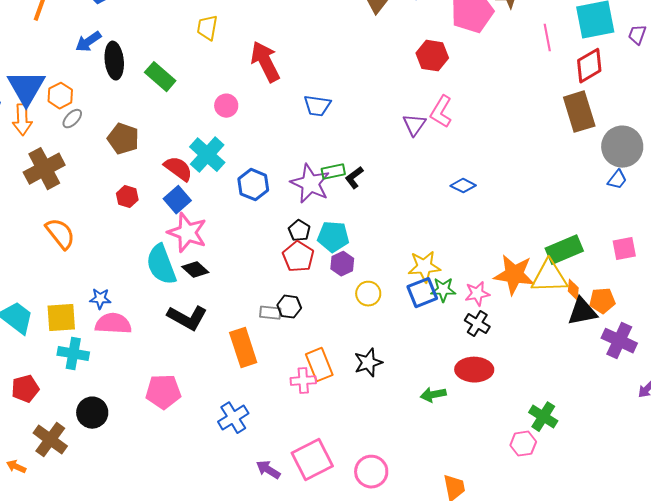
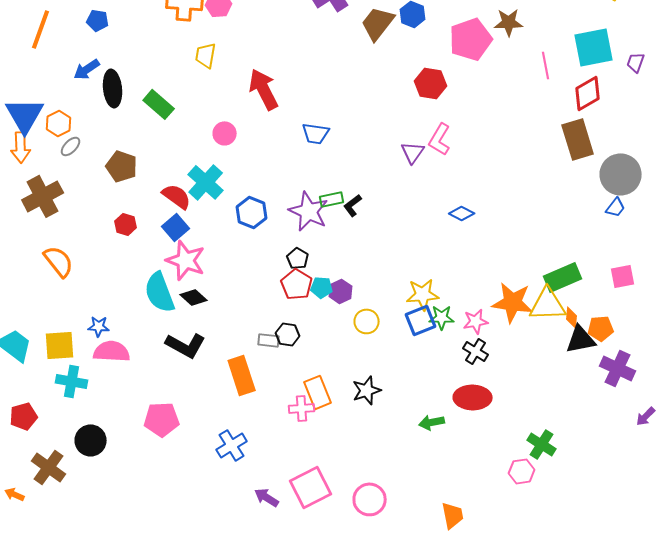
cyan pentagon: (333, 237) -> (322, 287), moved, size x0.7

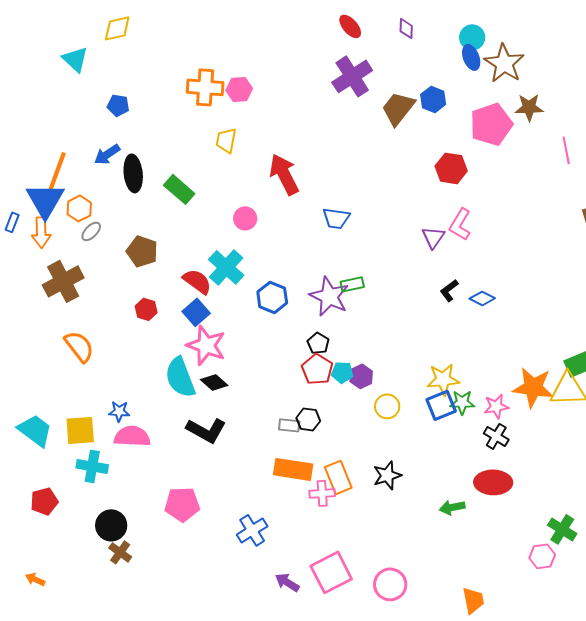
orange line: (41, 29) -> (57, 171), moved
black L-shape: (353, 205) -> (449, 290), moved
orange rectangle: (242, 375) -> (293, 469), moved, turned -63
brown cross: (49, 467) -> (120, 552), moved, size x0.7

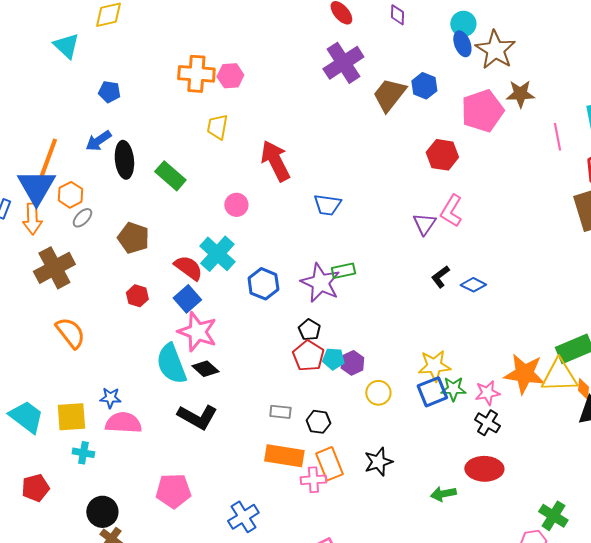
black hexagon: (308, 419) -> (318, 422), moved
cyan cross: (92, 466) -> (83, 453), size x0.7

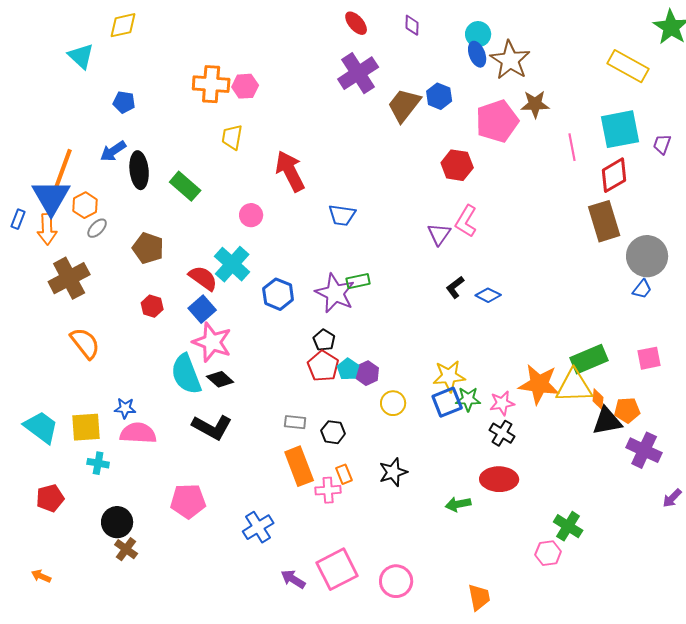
cyan pentagon: (333, 359) -> (348, 369), turned 30
orange rectangle: (284, 456) -> (299, 466), turned 60
orange rectangle: (329, 464) -> (344, 474), size x0.6

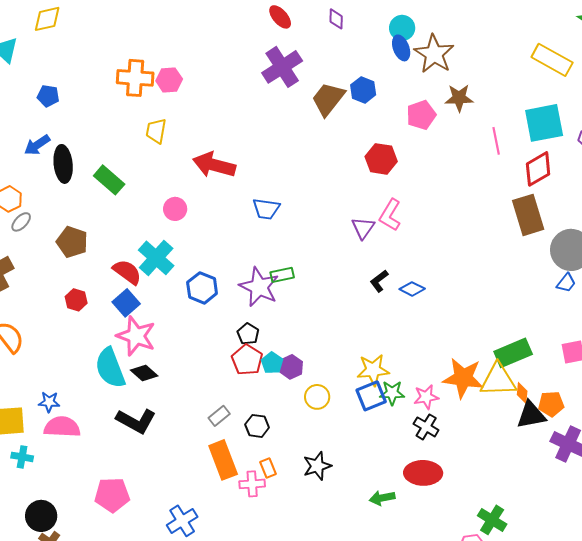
pink pentagon: (497, 121) -> (421, 115), size x0.7
red arrow: (290, 171) -> (214, 165), turned -48
gray rectangle: (295, 422) -> (219, 416), turned -45

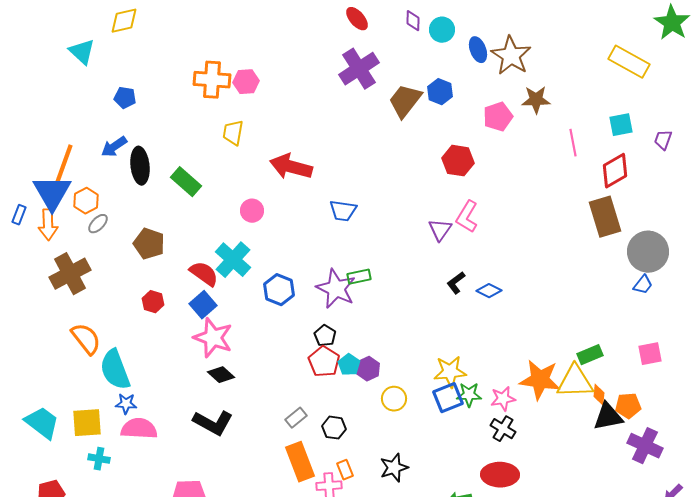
cyan circle: (402, 28) -> (442, 30), moved
cyan square: (544, 123) -> (621, 125), size x0.6
green rectangle: (513, 353) -> (590, 355), size x0.7
cyan semicircle: (110, 368) -> (115, 370), moved

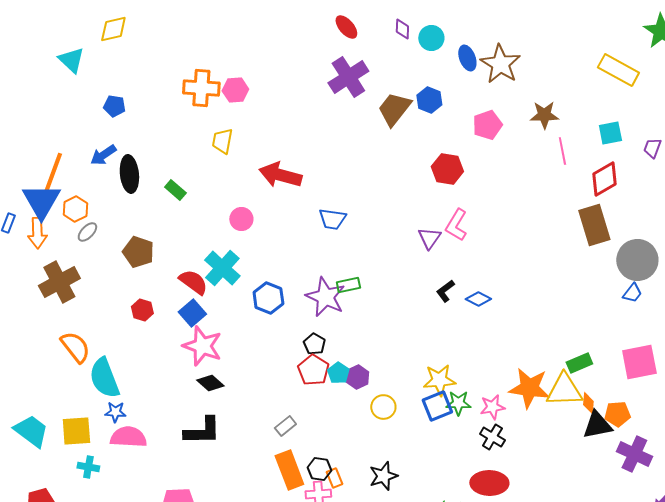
brown star: (536, 100) -> (544, 115), moved
green rectangle: (186, 182) -> (175, 190), size x0.7
pink square: (650, 354) -> (639, 362), size x1.5
black L-shape: (213, 423) -> (202, 431), turned -30
black hexagon: (334, 428) -> (319, 469), moved

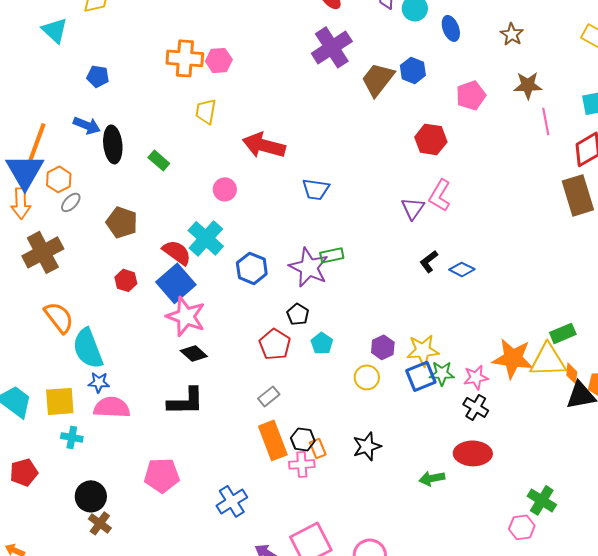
brown star: (500, 64) -> (512, 34), moved, size x0.6
blue arrow: (103, 155) -> (87, 125), turned -124
blue square: (192, 313) -> (176, 283), size x1.4
red pentagon: (313, 370) -> (275, 344), moved
purple hexagon: (357, 377) -> (383, 347), moved

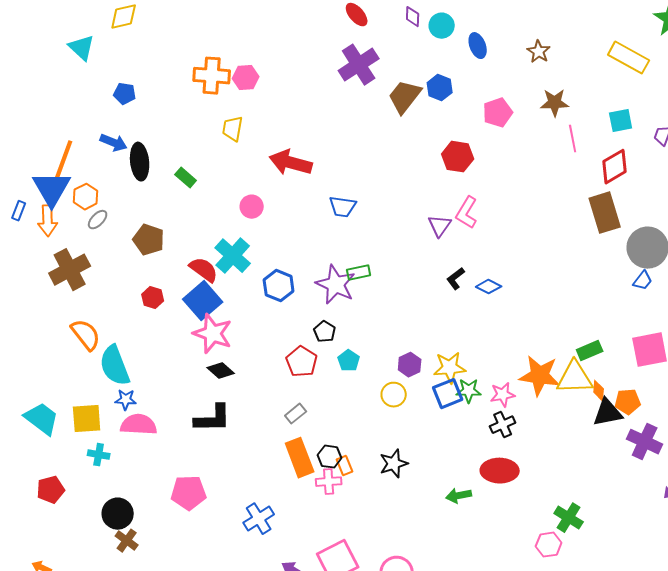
black cross: (476, 407) -> (503, 425), turned 35

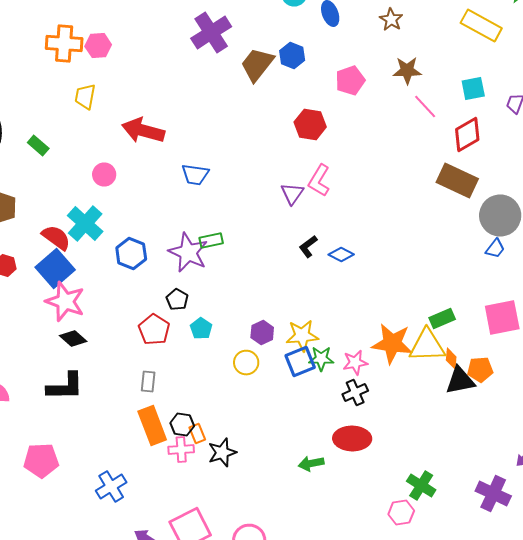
pink line: (573, 139) -> (425, 106), turned -32
brown rectangle: (605, 213) -> (457, 180), turned -48
gray rectangle: (296, 414) -> (148, 382), turned -45
purple cross: (645, 442) -> (493, 494), moved
black star: (394, 464) -> (222, 452), moved

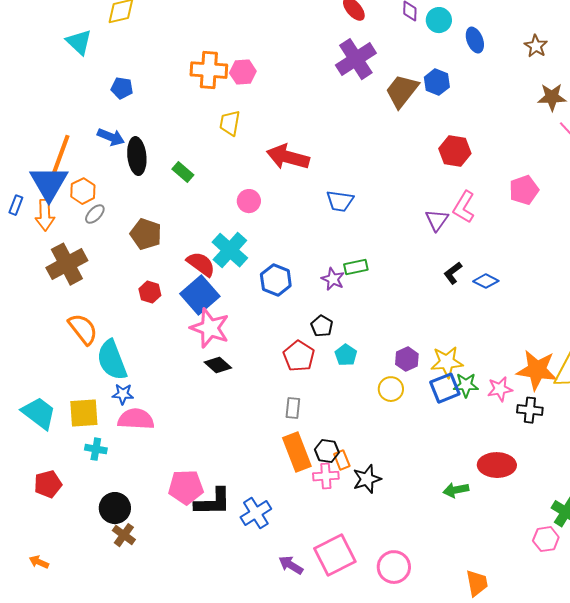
pink pentagon: (350, 80) -> (524, 190), moved
purple star: (188, 252) -> (333, 279), size x0.6
black L-shape: (65, 386) -> (213, 502), moved
black cross: (355, 392) -> (530, 410), moved, turned 30

